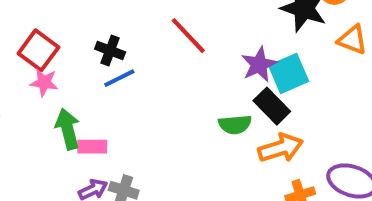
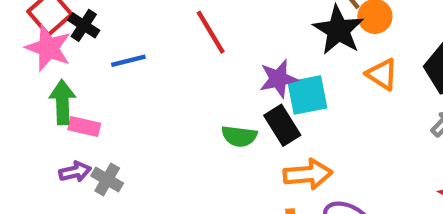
black cross: (110, 51) -> (84, 25), moved
pink star: (44, 82) -> (48, 48), size x1.5
orange arrow: (281, 148) -> (308, 174), moved

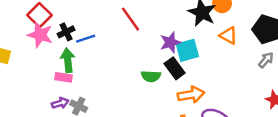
black cross: (84, 25) -> (66, 32), moved, turned 35
green arrow: (62, 102) -> (68, 60), moved

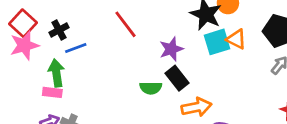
black cross: (66, 32) -> (59, 30), moved
pink star: (40, 35) -> (24, 45), turned -30
cyan square: (187, 50) -> (217, 42), moved

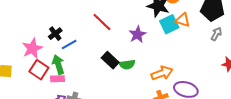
red square: (23, 23) -> (39, 70), moved
black rectangle: (177, 78) -> (110, 60), moved

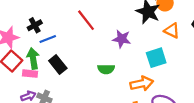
cyan square: (169, 24) -> (156, 58), moved
purple star: (137, 34) -> (122, 39), turned 30
black rectangle: (110, 60) -> (58, 65), moved

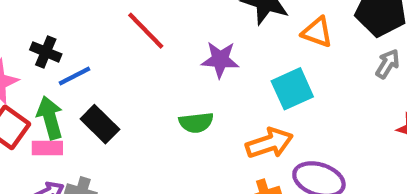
black cross: (35, 25) -> (46, 52), turned -32

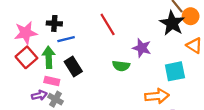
black cross: (46, 52) -> (54, 23), turned -32
green semicircle: (196, 123) -> (121, 66), moved
pink rectangle: (47, 148) -> (52, 81), moved

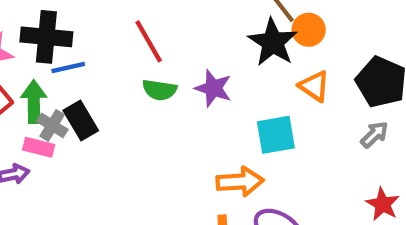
black cross: (54, 23) -> (46, 37), size x1.6
green semicircle: (121, 66) -> (160, 90), moved
gray cross: (56, 99) -> (52, 125), moved

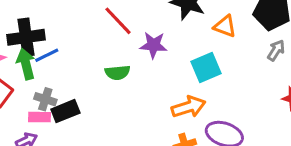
red line: (149, 41) -> (118, 21), moved
green semicircle: (160, 90) -> (117, 73), moved
green arrow: (34, 102) -> (26, 64), moved
black rectangle: (81, 120) -> (65, 111), moved, turned -68

